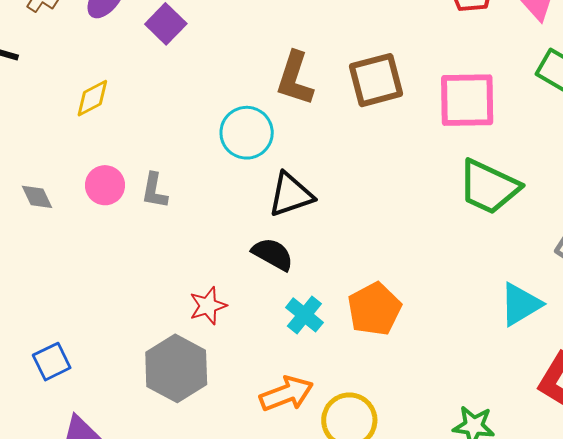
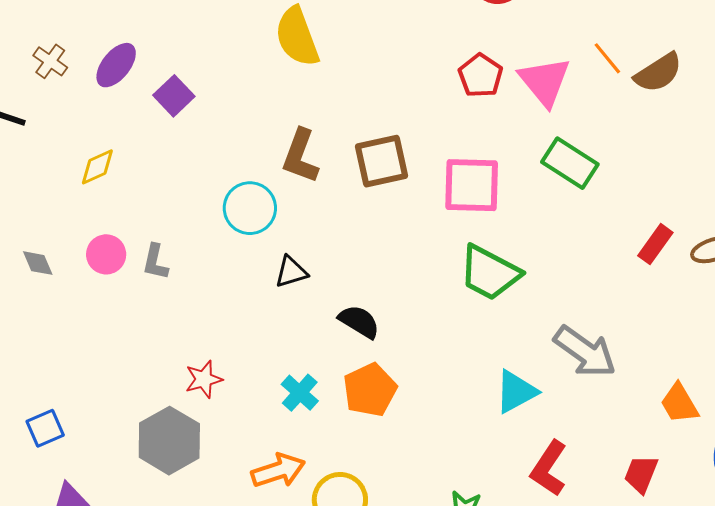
black triangle: (291, 195) -> (291, 272), size x0.7
black semicircle: (273, 254) -> (359, 322), moved

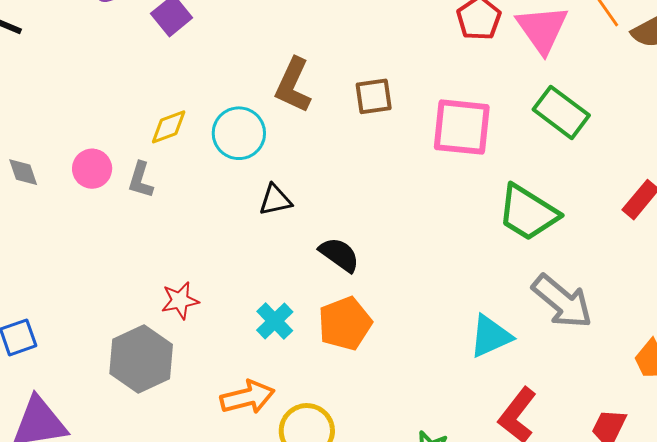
brown square: (381, 161) -> (374, 96), size x0.7
yellow diamond: (97, 167) -> (169, 127), moved
green trapezoid: (490, 273) -> (528, 213), moved

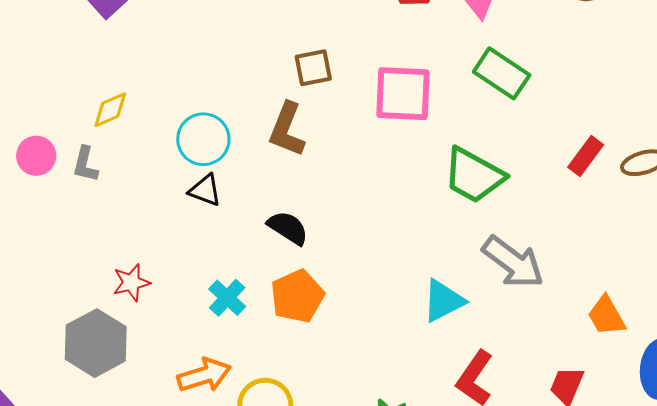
brown L-shape: (293, 85) -> (287, 129), moved
cyan circle: (239, 133) -> (203, 139), moved
black triangle: (275, 200) -> (205, 190), moved, turned 36

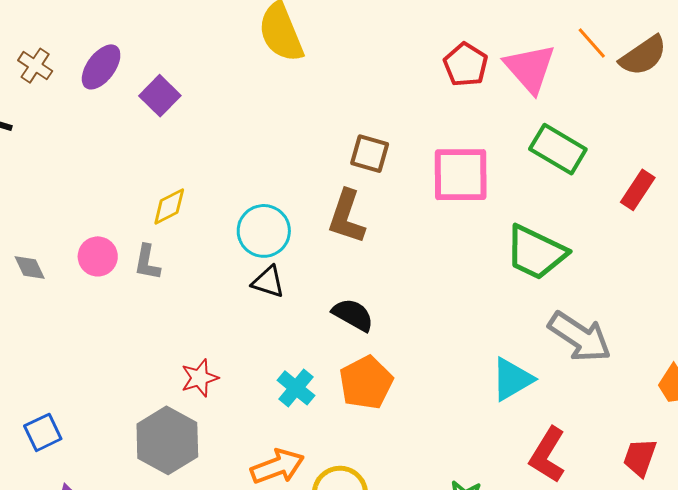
brown square: (313, 68) -> (370, 154), turned 30
red rectangle: (586, 156) -> (638, 190), moved

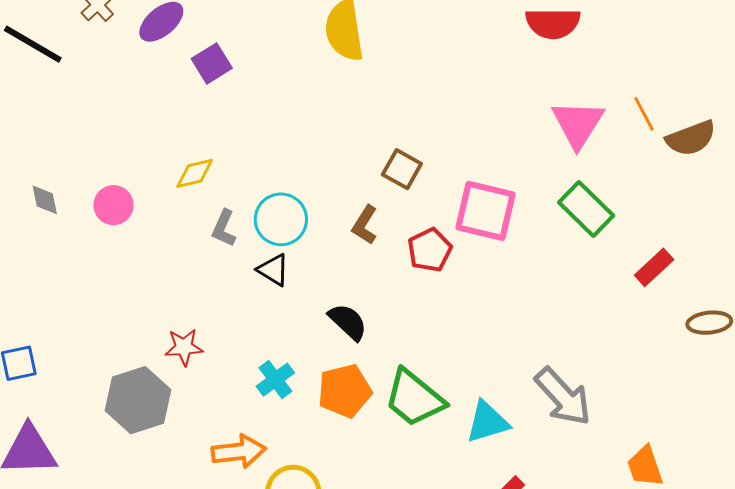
red pentagon: (466, 65) -> (430, 250), moved
brown L-shape: (347, 217) -> (365, 225), size x0.7
green trapezoid: (536, 252) -> (414, 398), moved
gray L-shape: (147, 262) -> (224, 228), moved

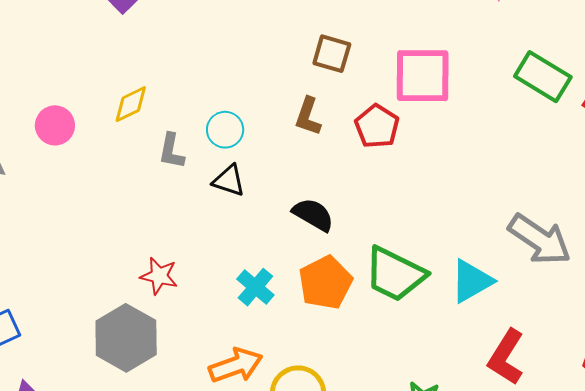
pink circle: (114, 205) -> (55, 125), moved
green rectangle: (586, 209) -> (543, 77), moved
cyan circle: (281, 219) -> (225, 130), size x0.7
red star: (184, 347) -> (159, 276), turned 30

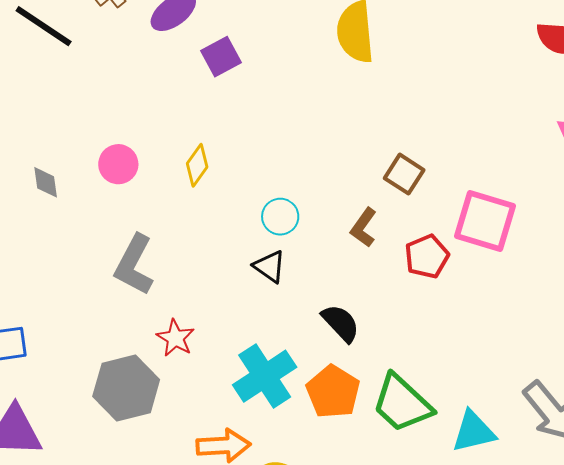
yellow diamond: (131, 104) -> (197, 165), turned -45
gray L-shape: (171, 151) -> (134, 265), moved, size x1.6
orange pentagon: (325, 283) -> (333, 392), turned -30
cyan cross: (255, 287) -> (265, 376), size x1.6

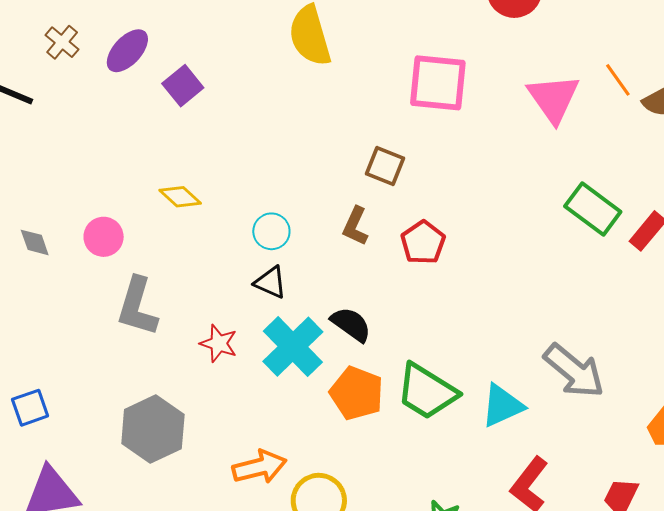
pink circle: (118, 164) -> (104, 237), moved
yellow diamond: (197, 165) -> (180, 197), turned -72
pink square: (485, 221) -> (438, 83), moved
red star: (175, 338) -> (219, 343), moved
cyan cross: (265, 376) -> (293, 347), moved

